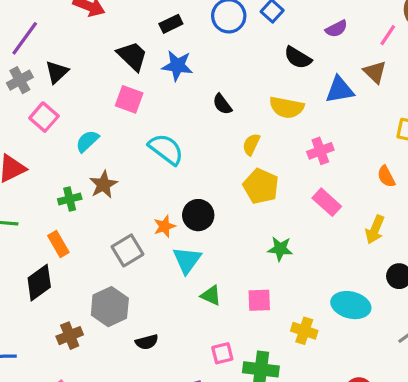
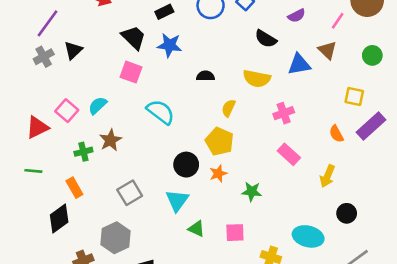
black semicircle: (222, 104) -> (205, 76), turned 126
pink square: (44, 117) -> (67, 111), moved
yellow pentagon: (261, 186) -> (220, 141), moved
orange star: (164, 226) -> (218, 174), moved

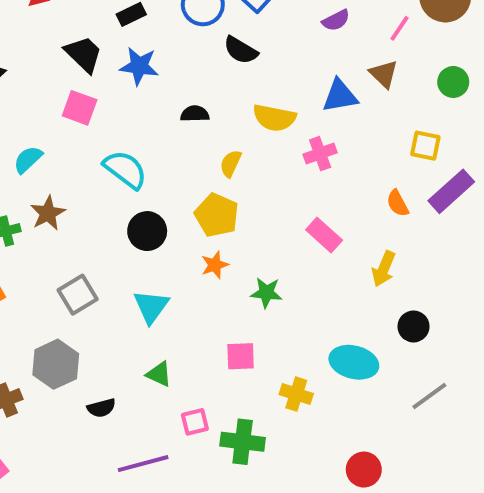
black semicircle: (266, 39) -> (241, 50), moved
pink cross: (284, 113) -> (320, 154), moved
black circle: (186, 165) -> (147, 231), moved
green triangle: (196, 229) -> (159, 374), moved

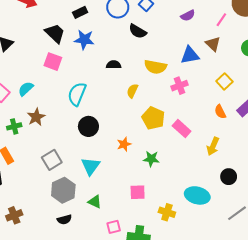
yellow square: (425, 146) -> (224, 81), moved, turned 35
cyan semicircle: (125, 169) -> (77, 94), turned -105
yellow pentagon: (217, 215) -> (153, 118), moved
gray hexagon: (56, 364) -> (63, 190), moved

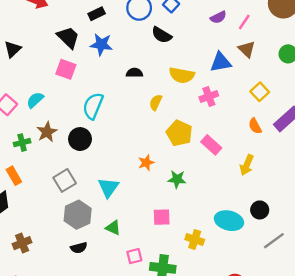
pink line: (221, 20) -> (244, 22), moved
black circle: (88, 126) -> (80, 139), moved
black circle: (229, 177) -> (260, 210), moved

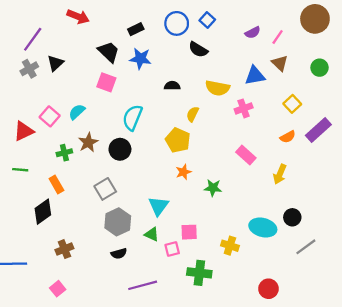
orange semicircle: (255, 126) -> (288, 137), turned -91
yellow pentagon: (179, 133) -> (178, 140), moved
cyan triangle: (108, 187) -> (159, 206), moved
pink square: (162, 217) -> (189, 232), moved
pink square: (134, 256) -> (172, 249), moved

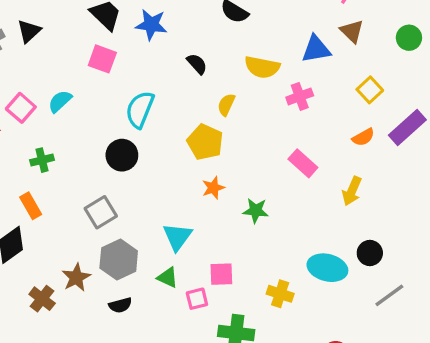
black semicircle: (172, 86) -> (197, 64), turned 49
brown star: (88, 142) -> (76, 277), moved
brown cross: (64, 249) -> (42, 299), turned -30

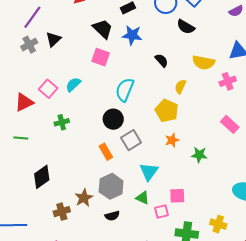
orange rectangle: (31, 206) -> (106, 152), moved
gray square: (101, 212) -> (131, 140), moved
yellow cross: (280, 294) -> (218, 224), moved
brown cross: (42, 299) -> (62, 212), turned 35

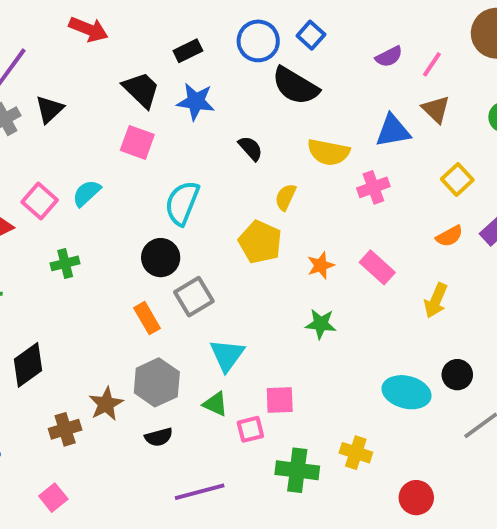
black semicircle: (186, 27) -> (295, 86), size x1.4
orange star: (172, 140) -> (321, 265), moved

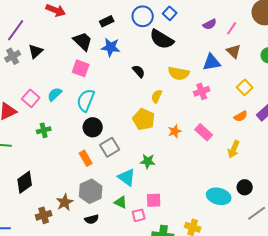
cyan semicircle: (182, 203) -> (86, 100), moved
green star: (321, 324) -> (148, 161), moved
cyan triangle: (227, 355) -> (127, 177), turned -30

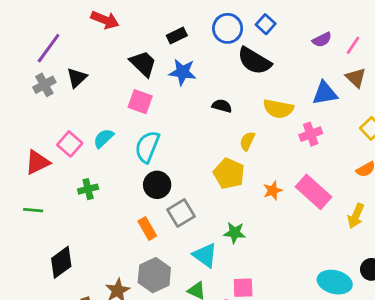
black semicircle: (139, 71) -> (222, 106), turned -32
pink rectangle: (204, 132) -> (314, 192), size x1.4

